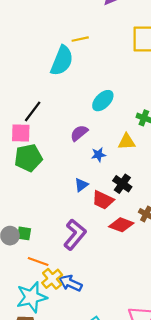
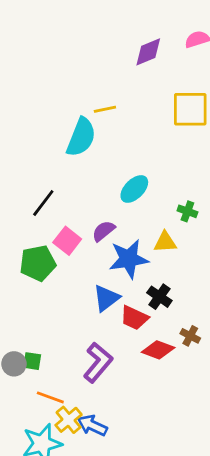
pink square: (21, 133) -> (67, 241), moved, turned 36
blue star: (99, 155) -> (129, 259), size x2.0
blue triangle: (81, 185) -> (106, 298), size x1.5

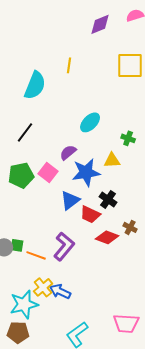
yellow line: (105, 109) -> (69, 65), turned -70
cyan semicircle: (81, 137) -> (35, 85), moved
pink square: (67, 241) -> (48, 172), moved
orange line: (50, 397) -> (36, 255), moved

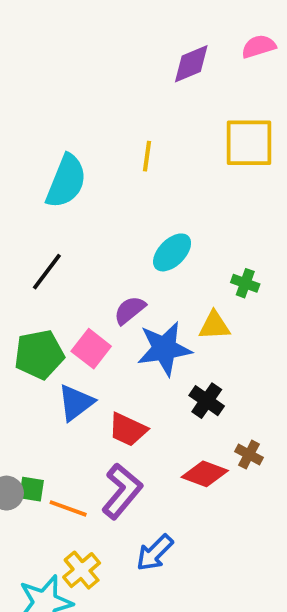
yellow line: (69, 65) -> (147, 156), moved
blue triangle: (70, 200) -> (76, 403), moved
red trapezoid: (90, 214) -> (128, 430), moved
blue arrow: (60, 291) -> (155, 553), moved, turned -70

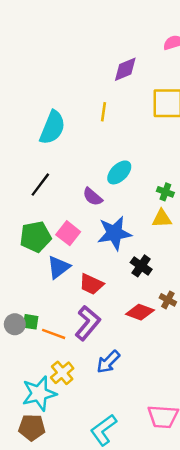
purple diamond: (191, 64) -> (125, 69), moved
purple semicircle: (130, 310) -> (93, 197), moved, turned -100
yellow triangle: (214, 326) -> (162, 219), moved

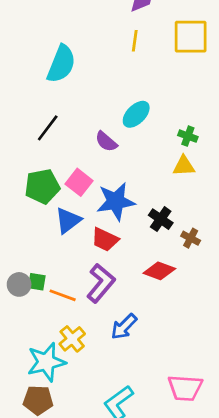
yellow line: (103, 112) -> (135, 41), moved
blue star: (114, 233) -> (116, 201), moved
brown cross: (168, 300) -> (191, 238), moved

